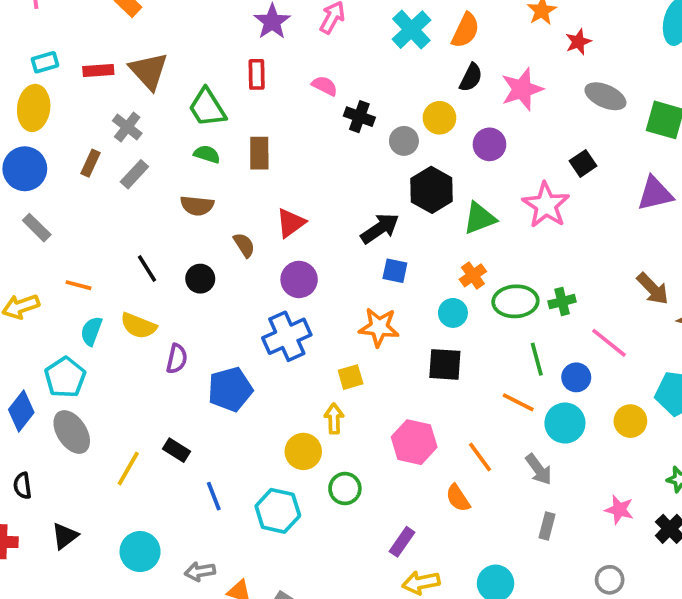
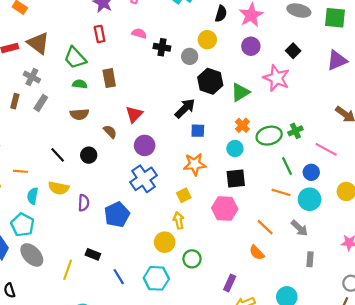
purple circle: (489, 144) -> (251, 46), moved
pink hexagon: (414, 442) -> (225, 208), moved

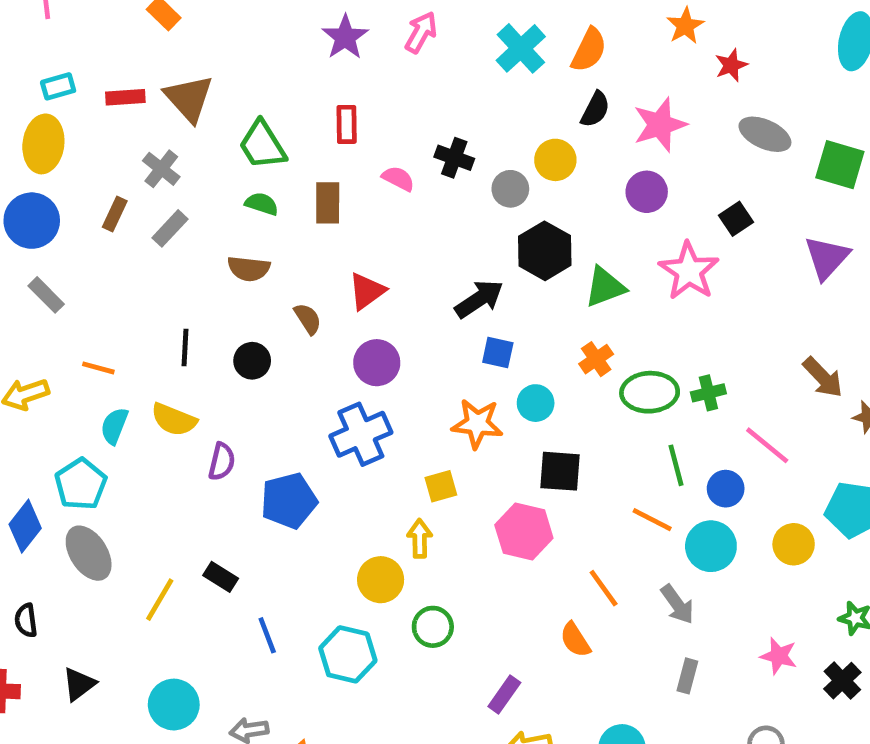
pink semicircle: (139, 33) -> (398, 179), moved
red rectangle: (100, 34) -> (347, 124), moved
purple triangle: (337, 60) -> (827, 258), turned -35
cyan circle: (235, 149) -> (536, 403), moved
black line: (58, 155) -> (185, 348), turned 35

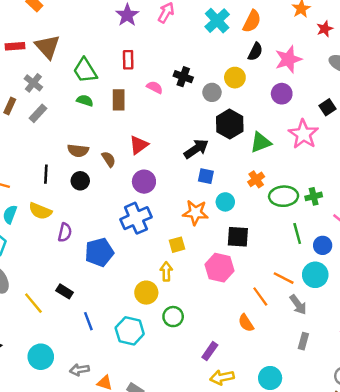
brown semicircle: (249, 269) -> (78, 151), moved
orange line: (652, 520) -> (284, 278), moved
yellow line: (160, 600) -> (33, 303), turned -70

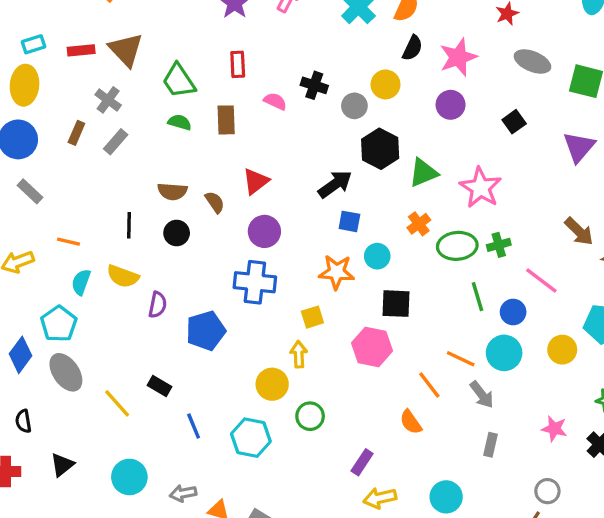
pink star: (303, 134) -> (481, 188), moved
blue cross: (136, 218) -> (255, 282), turned 32

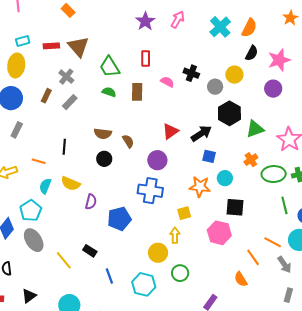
red triangle: (256, 181) -> (170, 131), moved
gray rectangle: (30, 191) -> (17, 130), turned 70
black line: (129, 225) -> (64, 147), moved

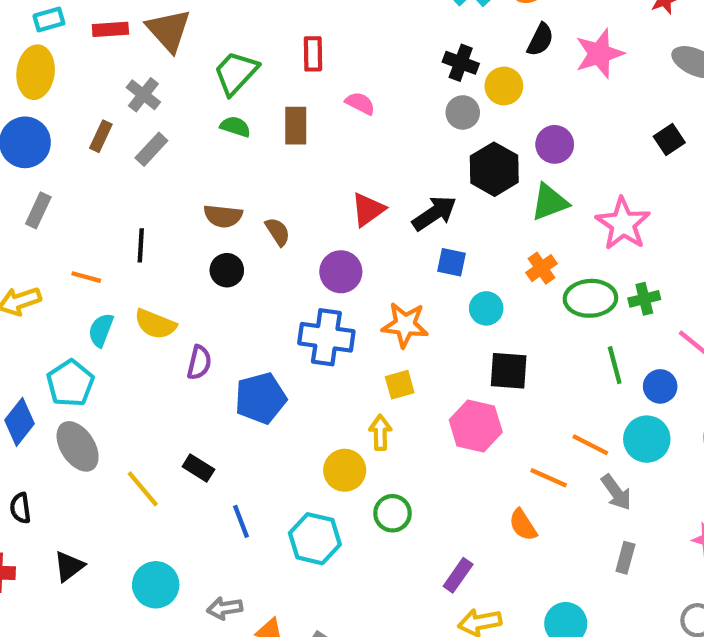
green trapezoid: (110, 67) -> (236, 73), turned 75
black cross: (191, 73) -> (461, 63), moved
purple circle: (273, 89) -> (555, 144), moved
orange star: (200, 187) -> (405, 325), moved
orange line: (253, 257) -> (549, 478), turned -30

